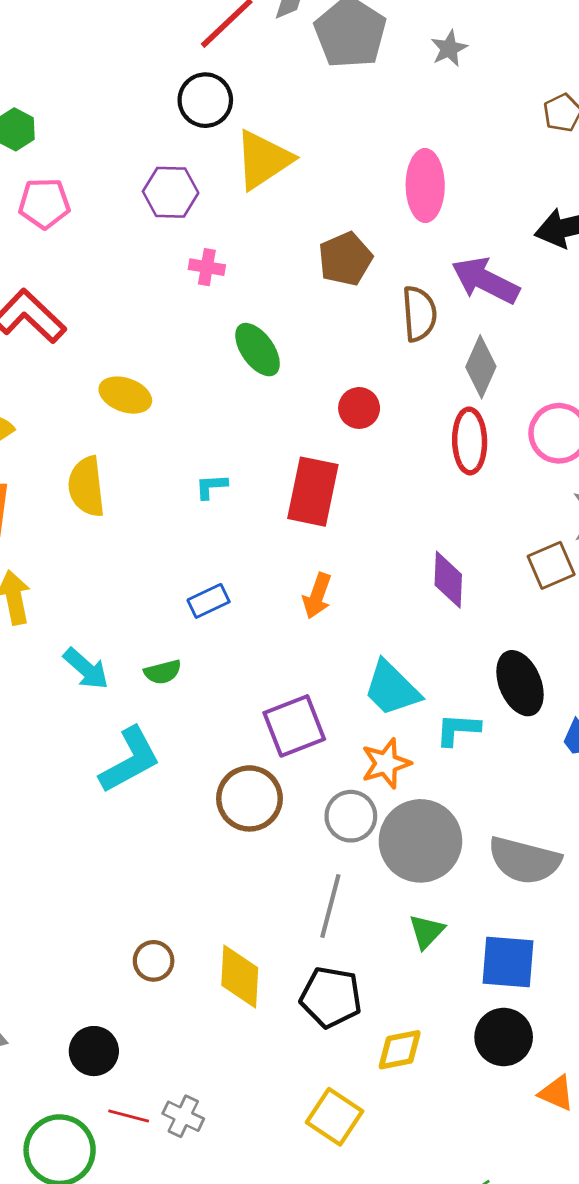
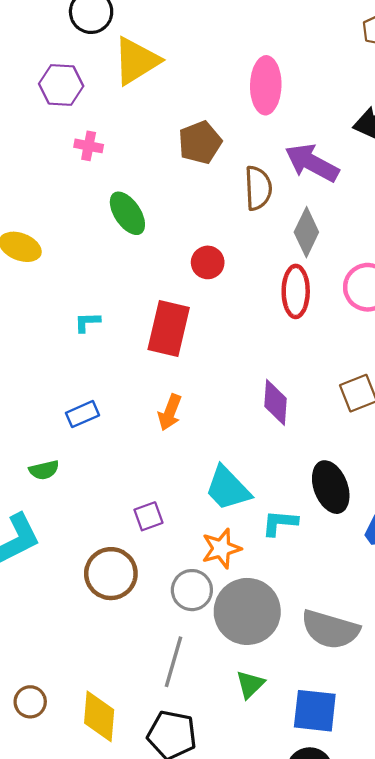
purple square: (294, 726) -> (148, 516), size x0.6

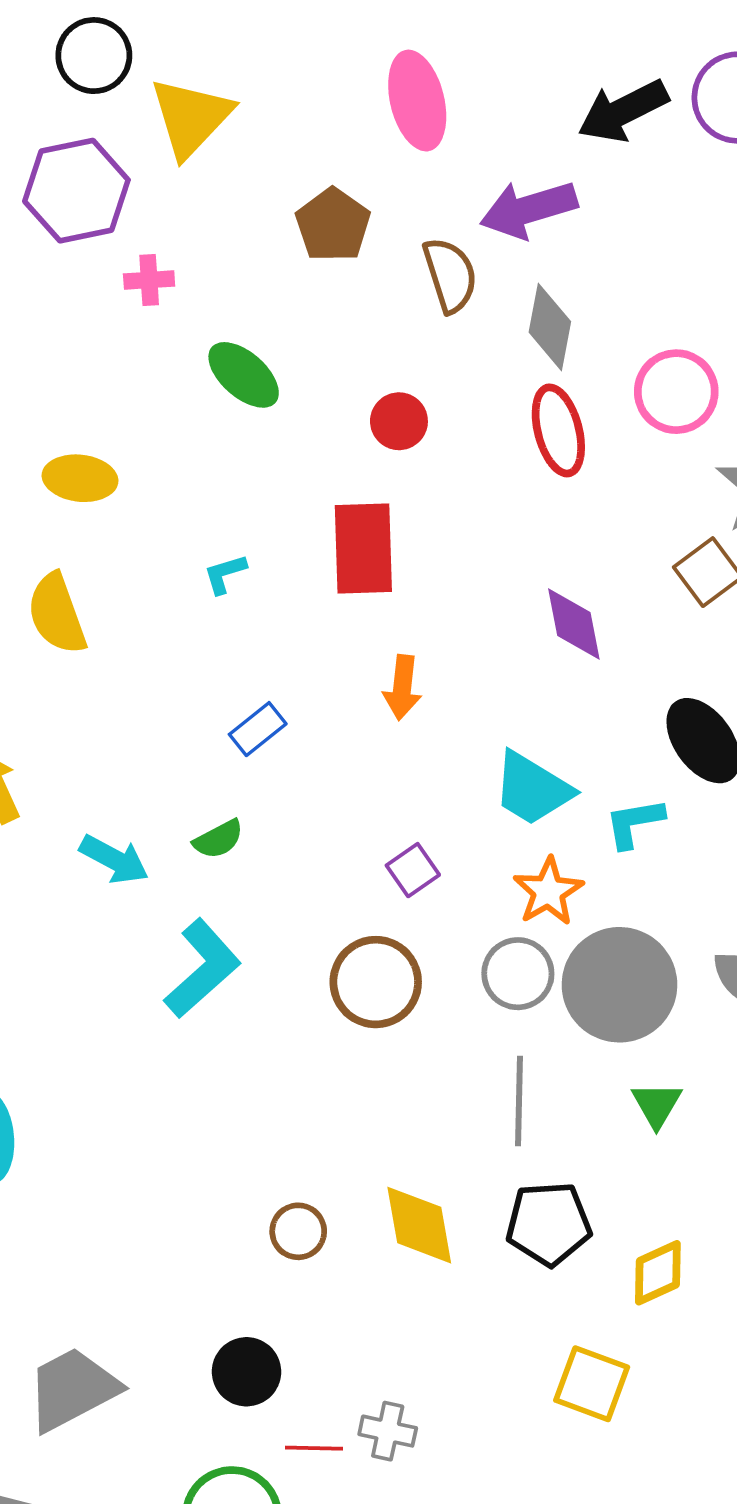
purple hexagon: (61, 85) -> (76, 191), size x1.4
purple arrow: (312, 163) -> (529, 209), turned -30

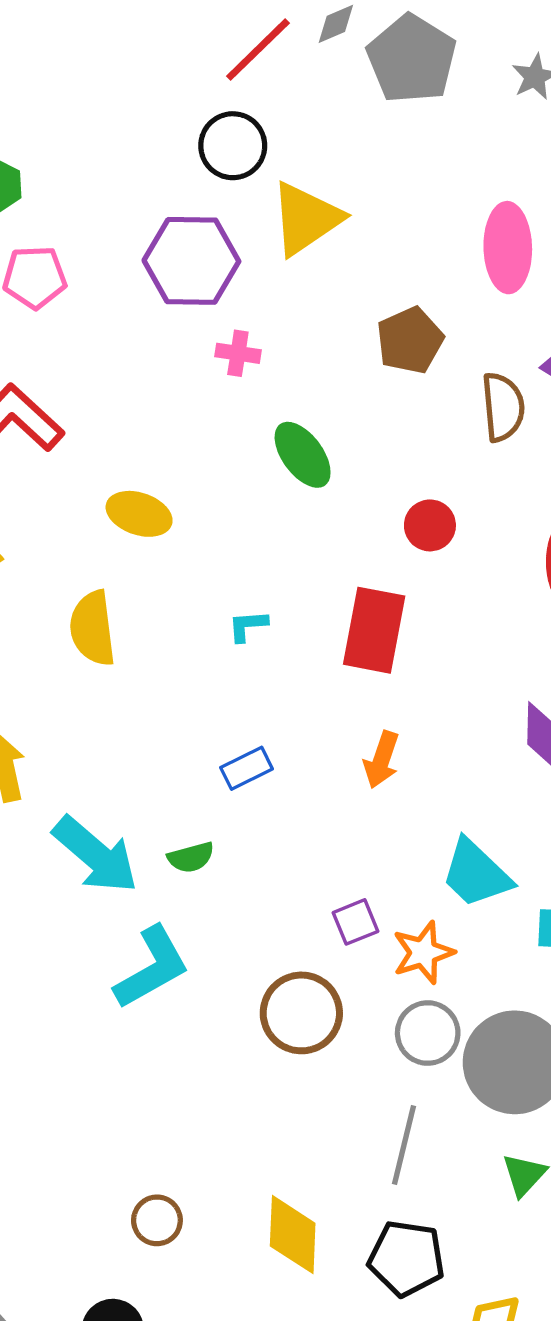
cyan arrow: (114, 859) -> (96, 855), size x1.5
orange star: (548, 891) -> (423, 952), moved
brown circle: (298, 1231) -> (157, 1220), moved

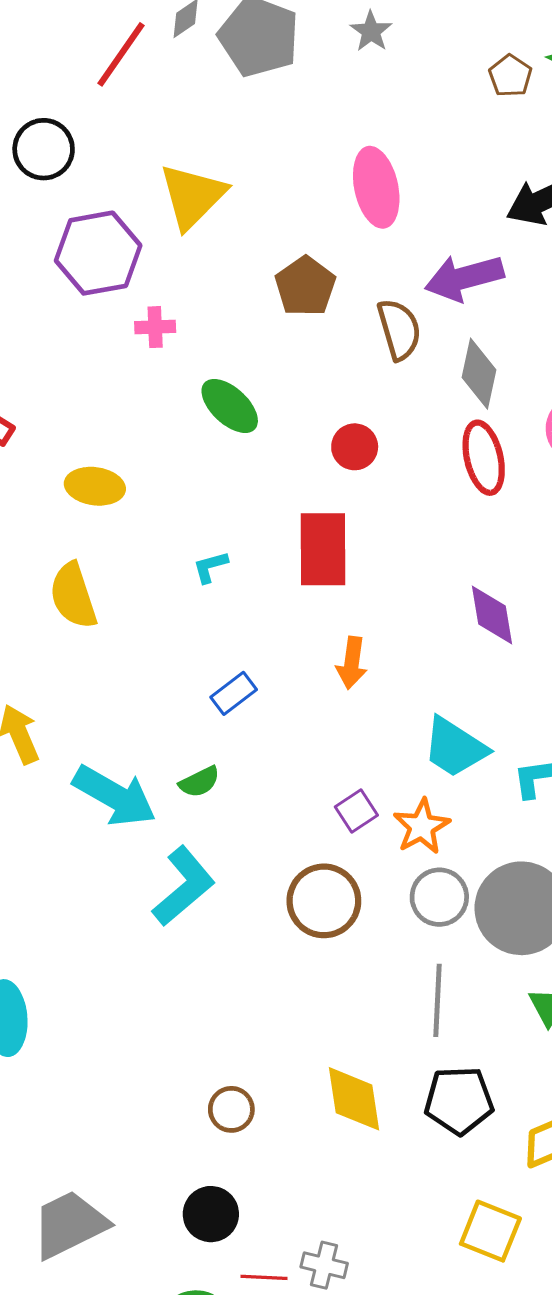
black circle: (233, 146) -> (44, 149), moved

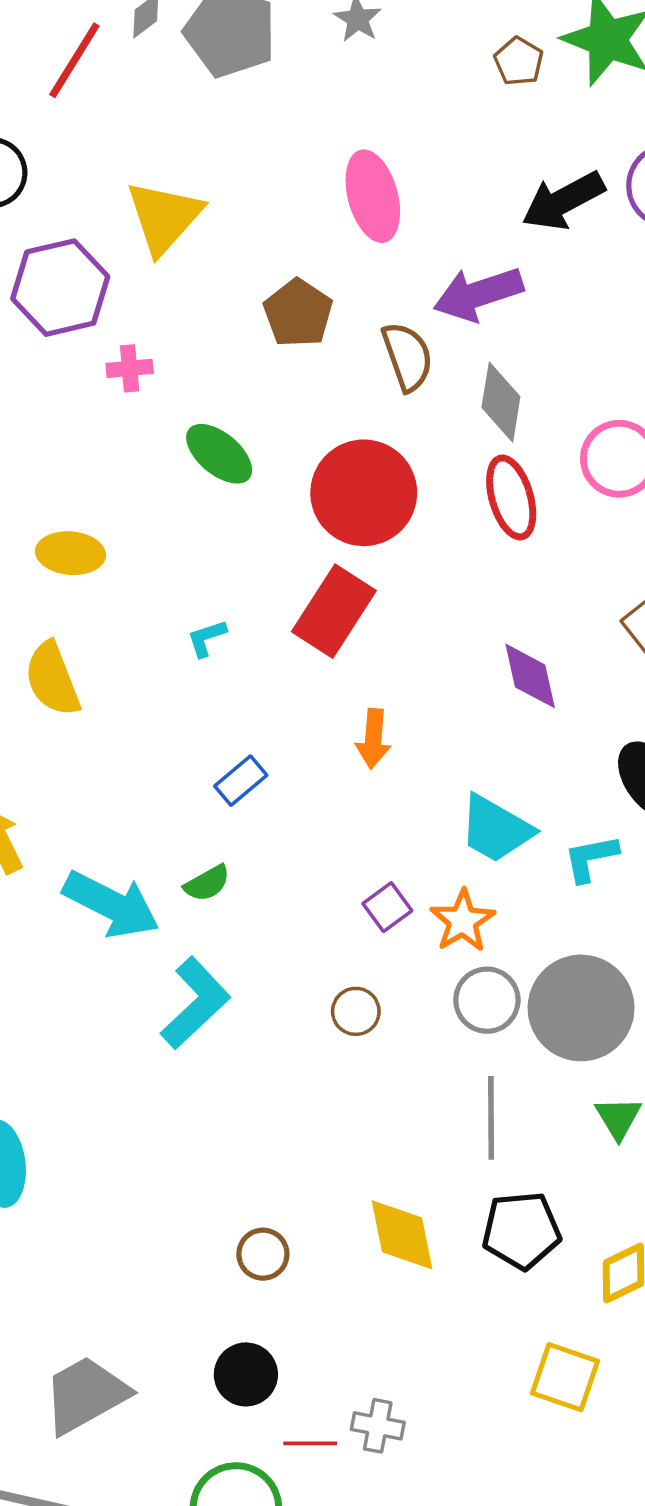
red circle: (355, 447) -> (364, 493), size x2.0
red rectangle: (323, 549) -> (334, 611), turned 36
brown circle: (324, 901) -> (356, 1011), size x0.6

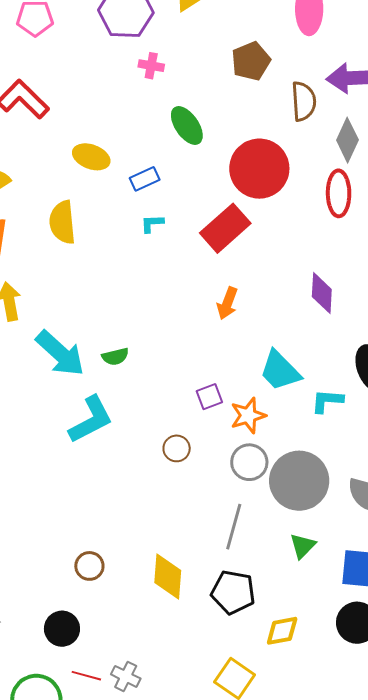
blue rectangle: (241, 781) -> (145, 179), moved

